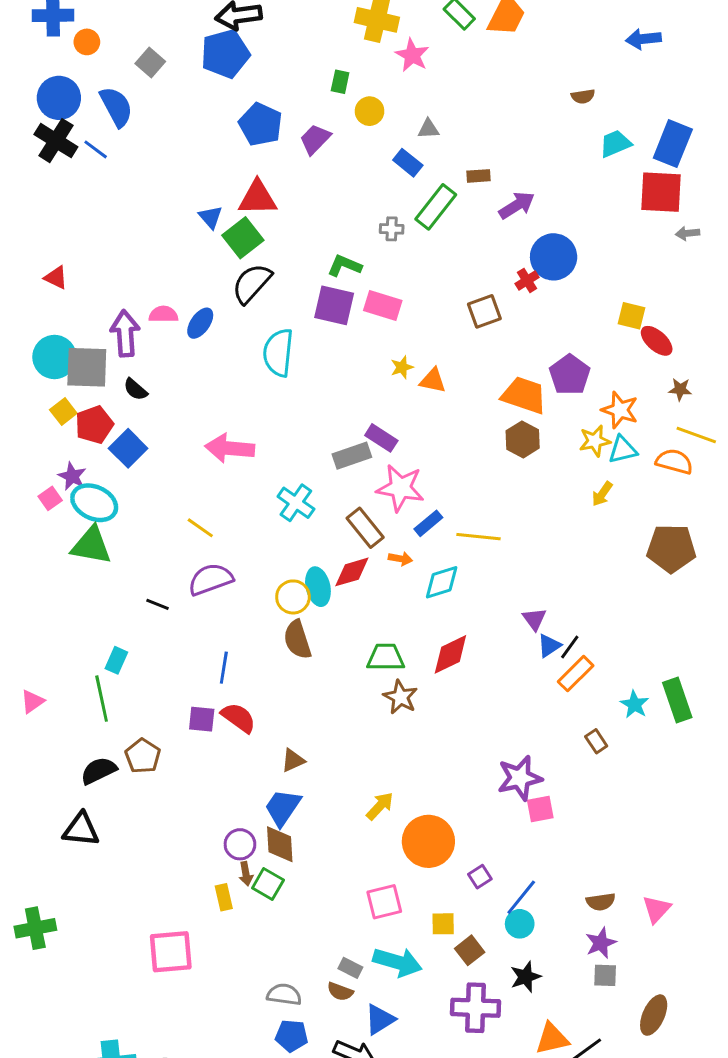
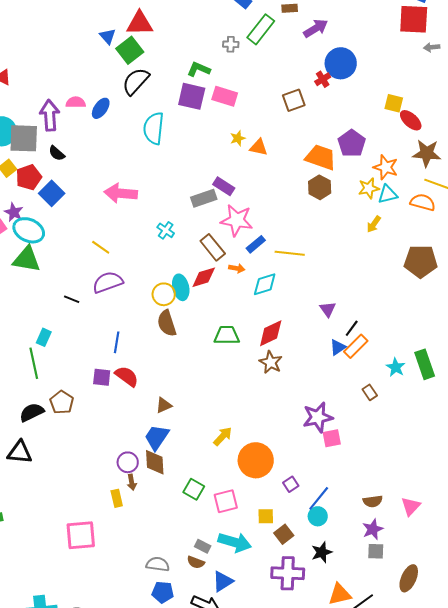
brown star: (680, 389) -> (427, 153), size x1.8
cyan cross: (296, 503) -> (166, 230), size x0.7
blue triangle: (549, 646) -> (338, 347), moved
brown star: (400, 697) -> (271, 362), moved
green square: (268, 884) -> (194, 489), moved

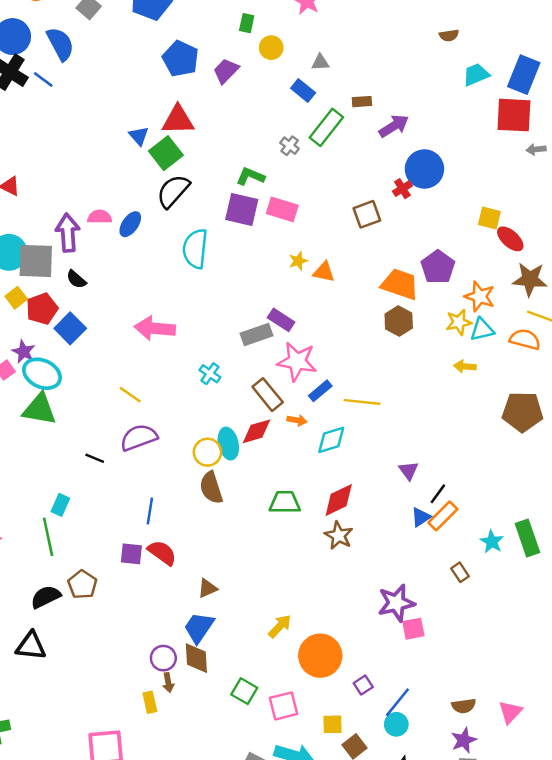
gray cross: (231, 44) -> (290, 146), turned 35
yellow arrow: (374, 224) -> (465, 366), turned 60

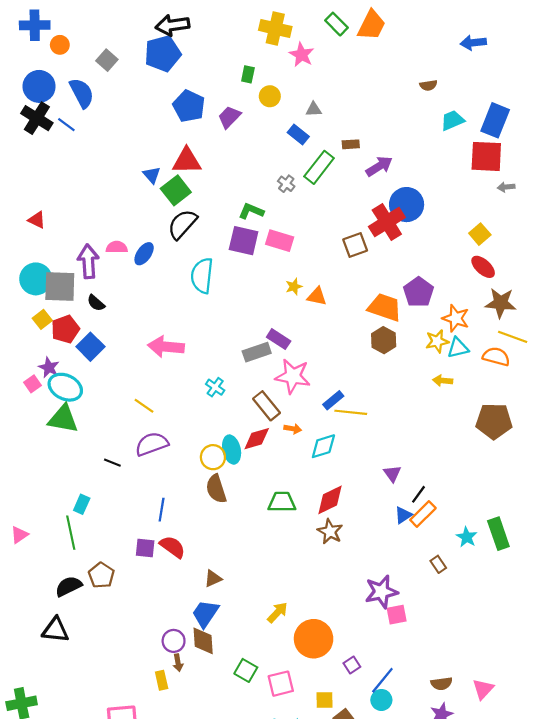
red cross: (402, 189) -> (387, 222), size x2.0
yellow square: (489, 218) -> (480, 234), moved, turned 35
blue rectangle: (320, 391) -> (333, 400), moved

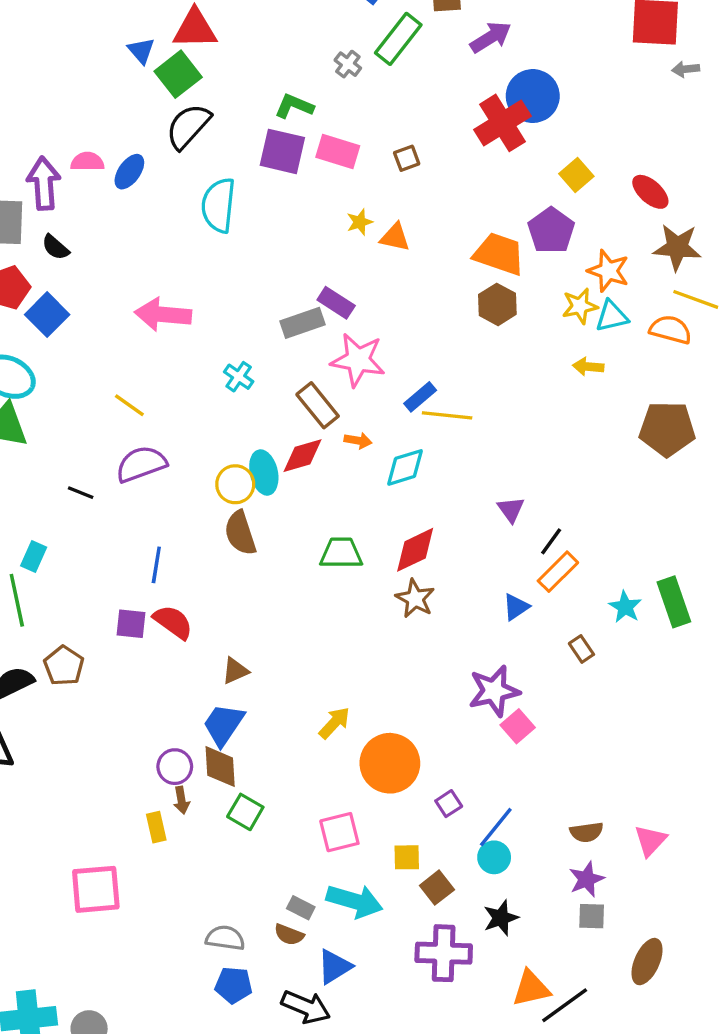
yellow square: (480, 234) -> (576, 175), moved
brown square: (355, 245) -> (407, 158), moved, size x0.7
blue triangle: (403, 515) -> (516, 607), moved
pink square: (397, 615) -> (518, 726), turned -30
green square: (246, 670) -> (245, 812), moved

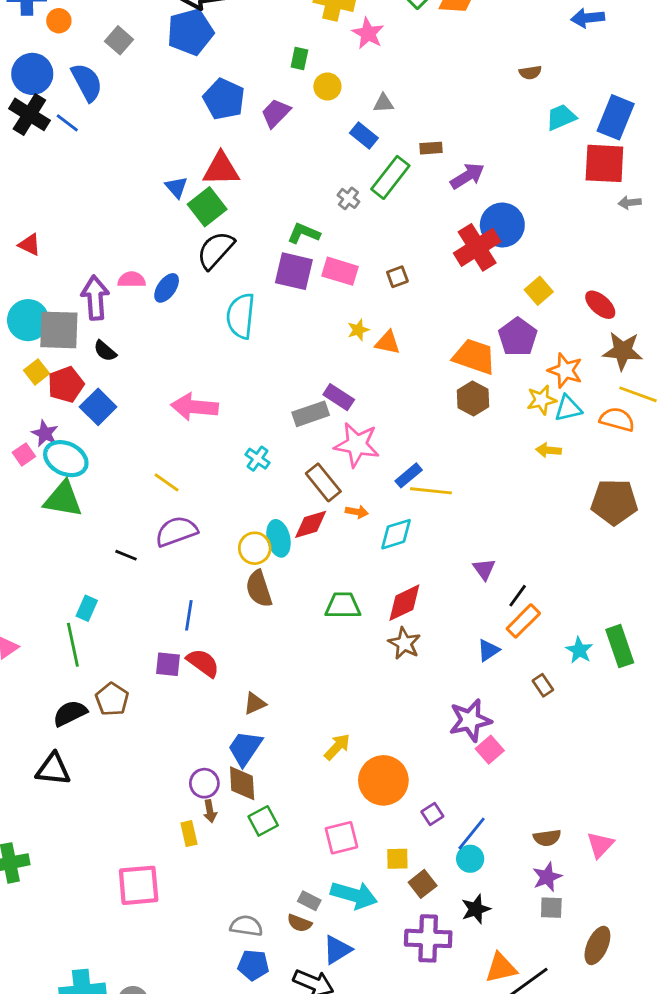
green square: (245, 812) -> (263, 821), turned 32

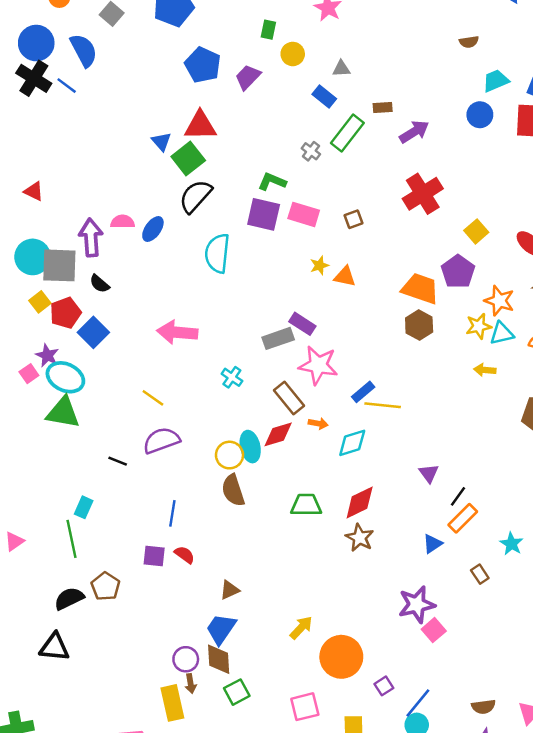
blue circle: (502, 225) -> (480, 115), moved, size x0.7
red semicircle: (203, 663) -> (185, 555), size x0.7
yellow rectangle: (189, 834) -> (172, 703), size x1.6

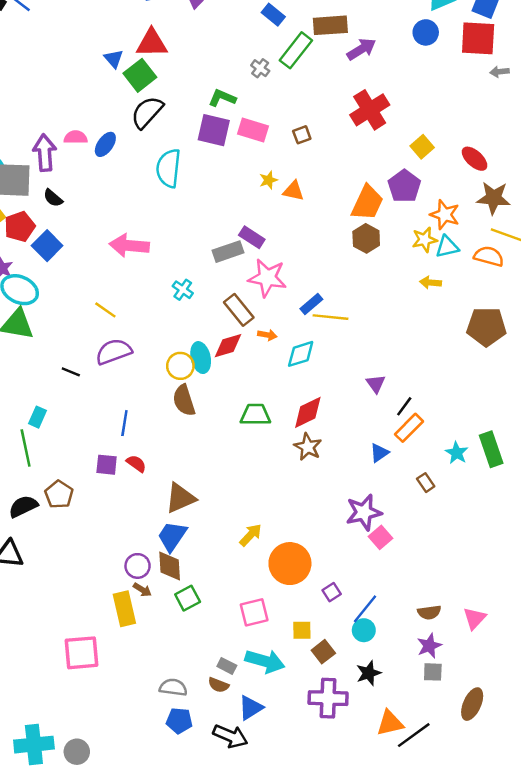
brown rectangle: (383, 107) -> (330, 25), size x1.8
orange trapezoid: (420, 289) -> (367, 203), turned 96
brown triangle: (229, 590) -> (180, 498), size x1.6
brown arrow: (191, 684) -> (142, 590), turned -48

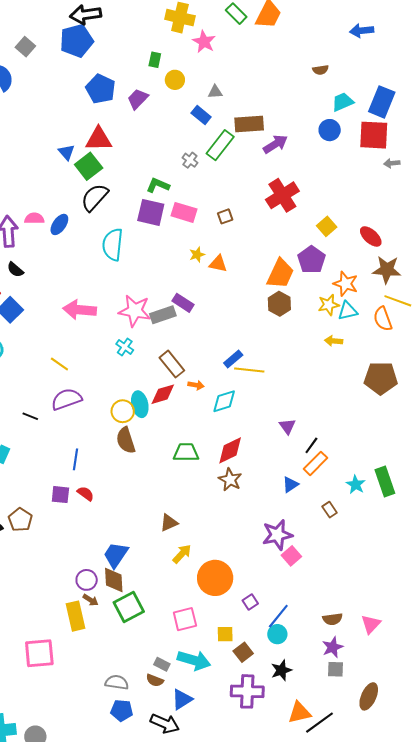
orange semicircle: (489, 256) -> (383, 319), turned -125
pink star: (267, 278) -> (135, 311), moved
brown triangle: (180, 498) -> (169, 523), moved, size x0.7
green square: (188, 598) -> (129, 607), size x1.4

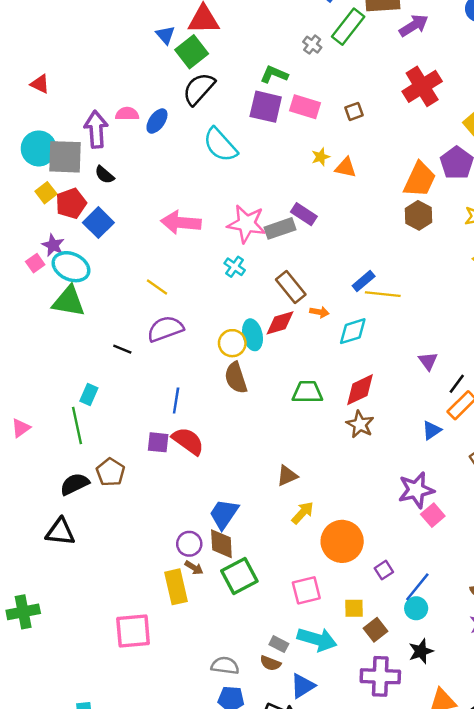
cyan semicircle: (113, 245) -> (220, 145), turned -48
red semicircle: (86, 494) -> (188, 441), size x1.6

